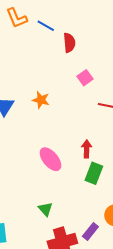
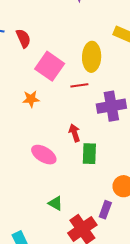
pink square: (85, 78) -> (50, 66), size x1.8
orange star: (41, 100) -> (31, 99), moved

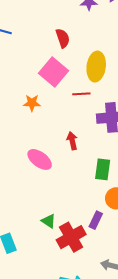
red semicircle: (23, 38) -> (63, 38), moved
green rectangle: (89, 154) -> (103, 169), moved
green triangle: (55, 203) -> (49, 221), moved

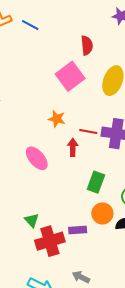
red line: (81, 94) -> (88, 132), moved
orange star: (32, 103) -> (57, 119), moved
purple rectangle: (96, 220) -> (78, 230), turned 48

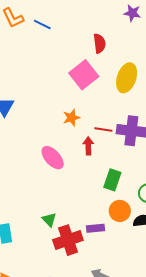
orange star: (57, 119) -> (71, 118), turned -30

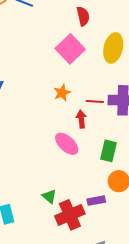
pink ellipse: (53, 158) -> (67, 144), moved

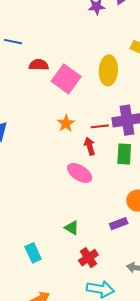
red semicircle: (83, 16) -> (39, 65), moved, turned -66
green rectangle: (109, 151) -> (124, 154), moved
red cross: (70, 215) -> (88, 258), moved, size x0.7

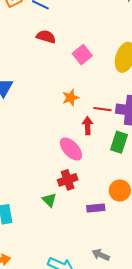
red semicircle: (39, 65) -> (46, 37), moved
pink square: (66, 79) -> (82, 55), size x0.7
red cross: (88, 258) -> (68, 180), moved

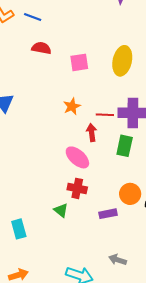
pink square: (82, 55) -> (79, 62), turned 36
red cross: (68, 180) -> (77, 188), turned 36

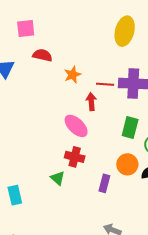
red semicircle: (41, 48) -> (42, 55), moved
pink square: (79, 62) -> (26, 28), moved
green rectangle: (125, 146) -> (130, 127), moved
purple rectangle: (108, 214) -> (104, 183), turned -66

